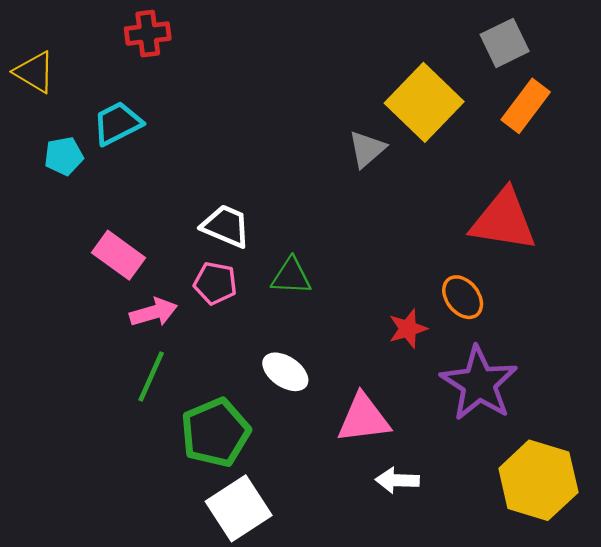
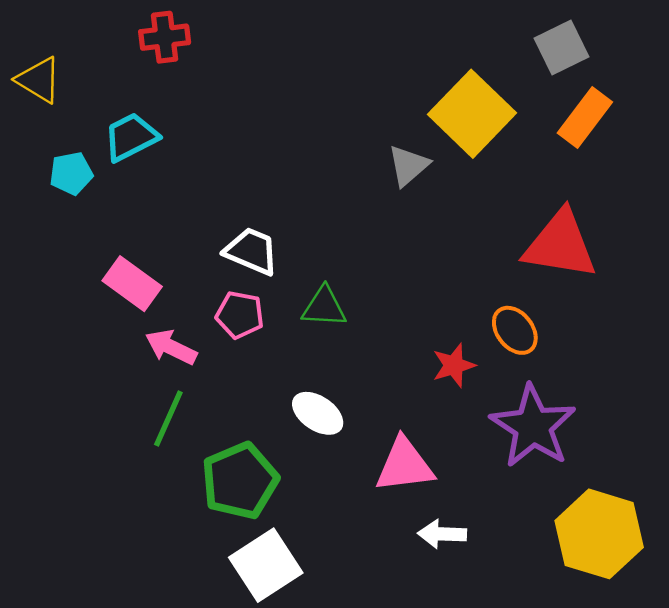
pink arrow: (154, 312) -> (171, 347), turned -138

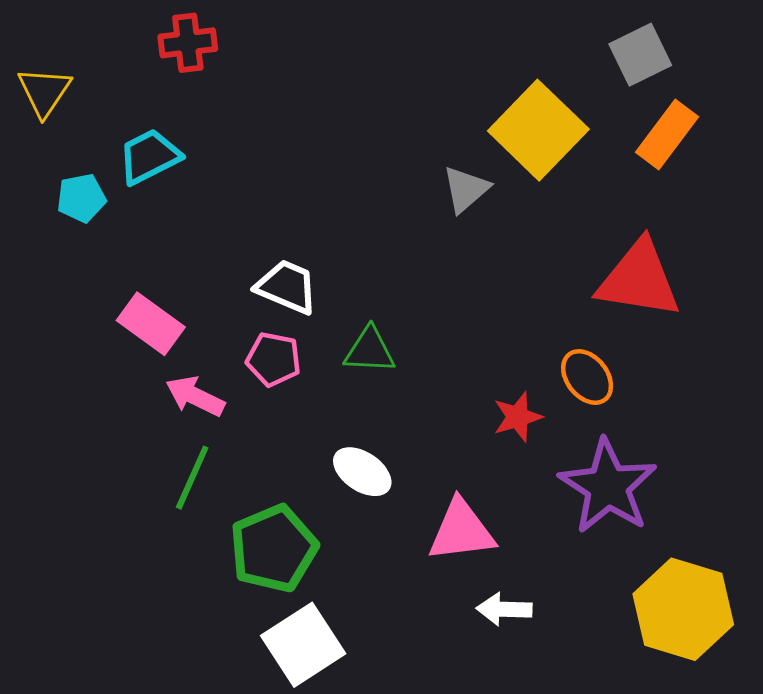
yellow triangle: (39, 80) -> (44, 92), turned 33

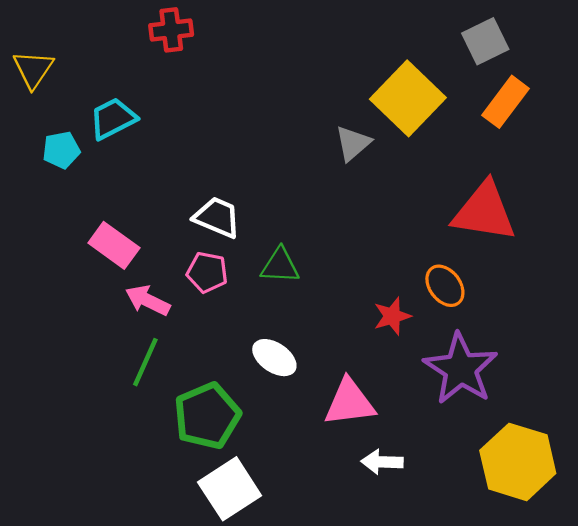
red cross: (188, 43) -> (171, 30), moved

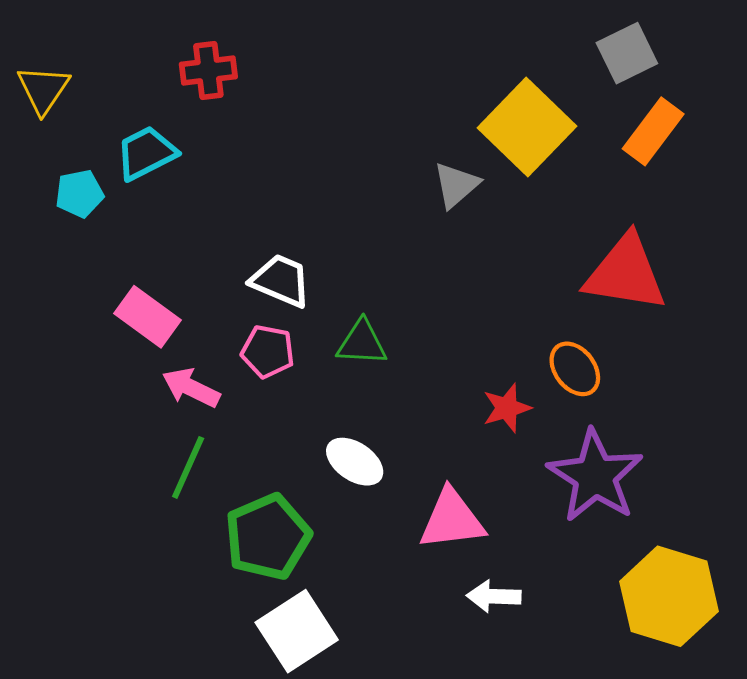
red cross: (171, 30) -> (208, 70), moved

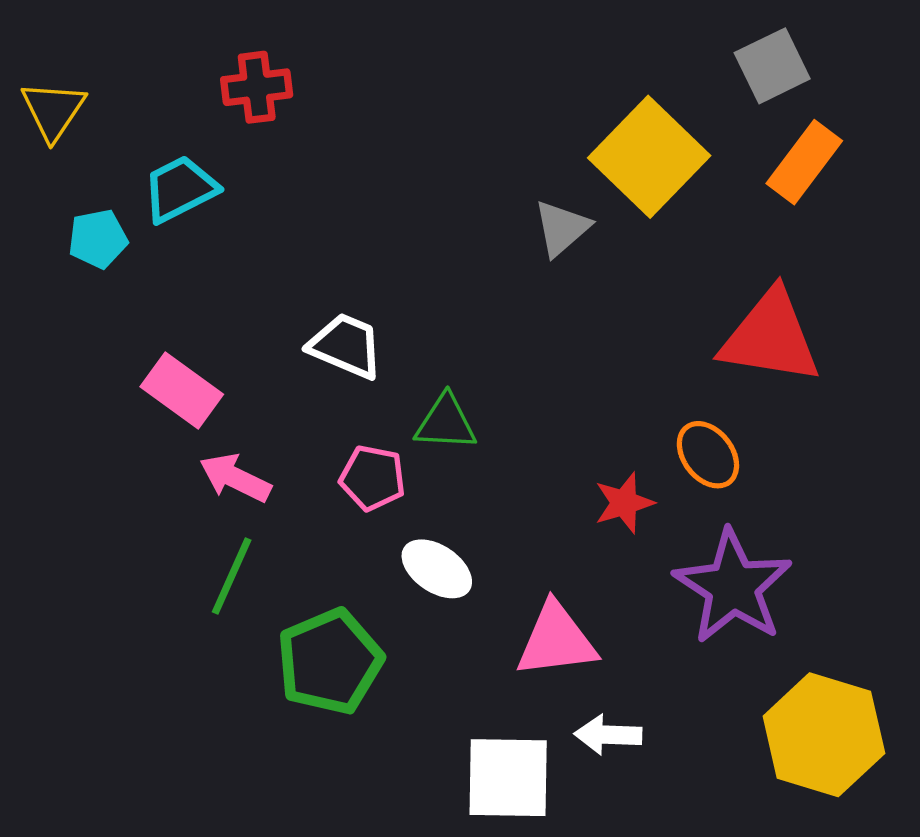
pink pentagon: (268, 352) -> (373, 478), moved
white square: (297, 631) -> (508, 778), moved, turned 34

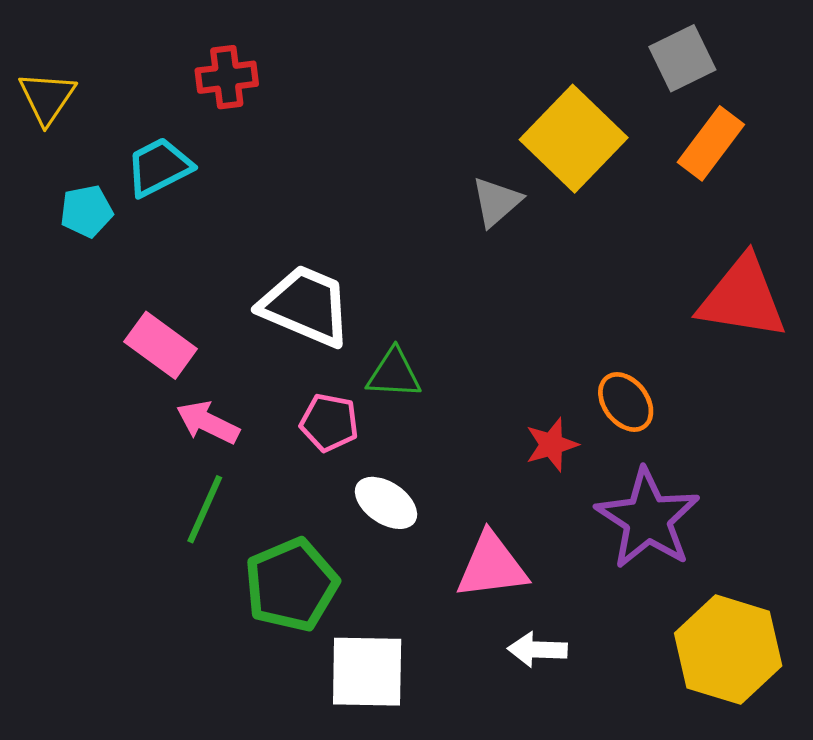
red triangle: (770, 337) -> (742, 298), moved
white trapezoid: (346, 346) -> (306, 306), size x1.4
white square: (508, 778) -> (367, 672), moved

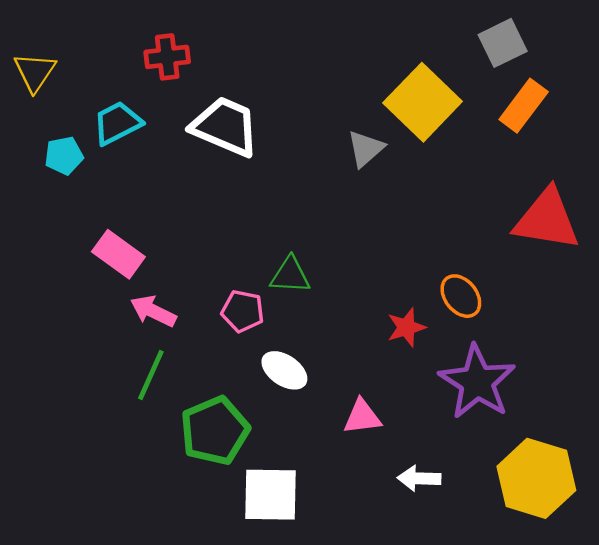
white trapezoid: (306, 306) -> (225, 127), moved
pink triangle: (492, 566) -> (362, 417), size x0.7
white arrow: (537, 650) -> (419, 478), moved

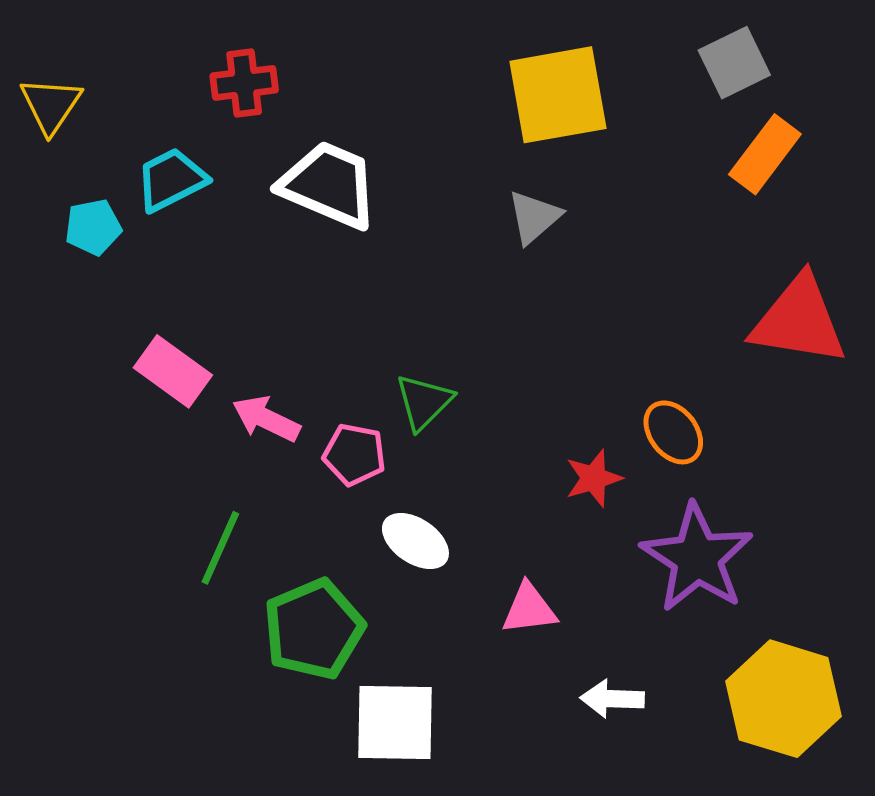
yellow square: (423, 102) -> (558, 95), moved, turned 36
green triangle: (290, 275) -> (424, 402), turned -48
pink arrow: (153, 311) -> (266, 419), moved

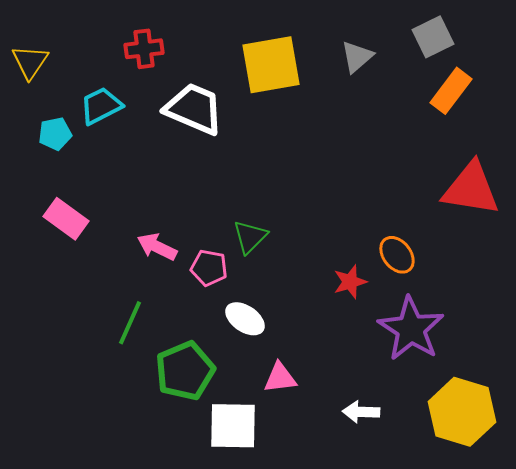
yellow square: (558, 95) -> (271, 65), moved
gray triangle: (534, 217) -> (357, 57), moved
pink rectangle: (173, 371) -> (66, 219), moved
pink triangle: (529, 609) -> (280, 378), moved

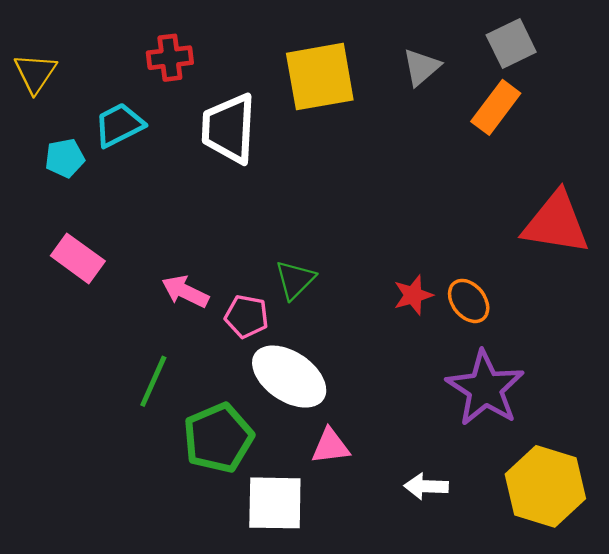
orange rectangle: (451, 91) -> (496, 107), moved
white trapezoid: (194, 109) -> (229, 129), turned -110
red star: (350, 282) -> (413, 295), moved
white ellipse: (245, 319) -> (289, 377), size x1.6

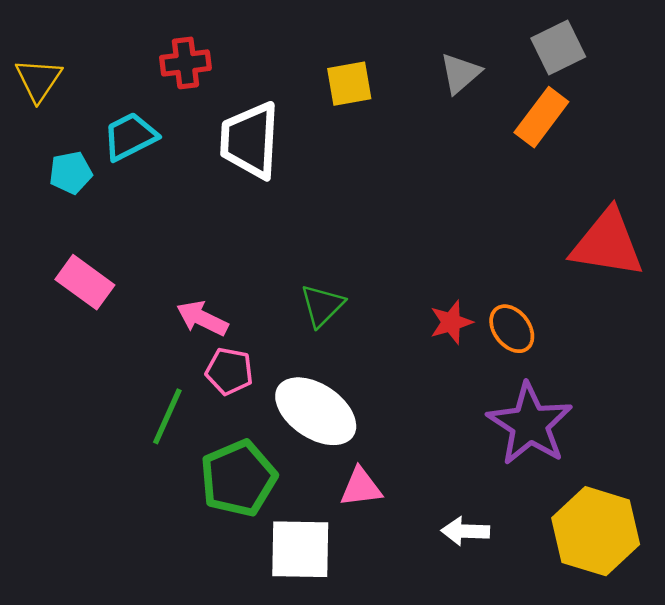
yellow square: (320, 77) -> (349, 84), size x0.6
pink pentagon: (247, 316) -> (229, 371), moved

